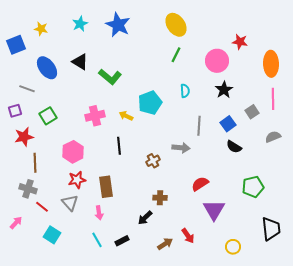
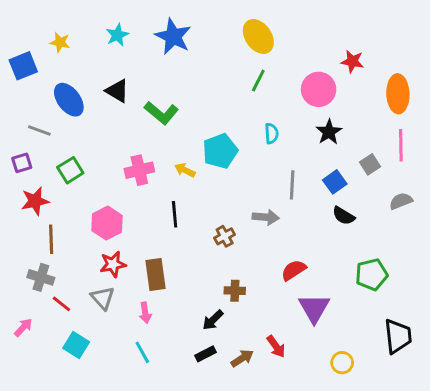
black rectangle: (122, 241) -> (205, 354), moved

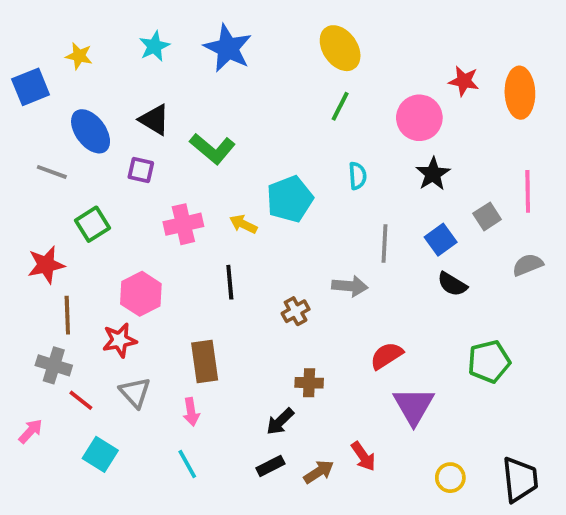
orange ellipse: (398, 94) -> (520, 93), moved
purple square: (22, 163) -> (141, 170), moved, turned 30
red star: (113, 264) -> (120, 340), moved
black trapezoid: (398, 336) -> (520, 479), moved

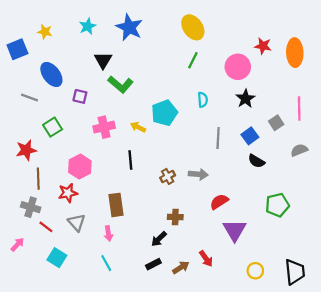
black triangle: (154, 120) -> (103, 60), moved, turned 30
gray arrow: (350, 286) -> (198, 174), moved

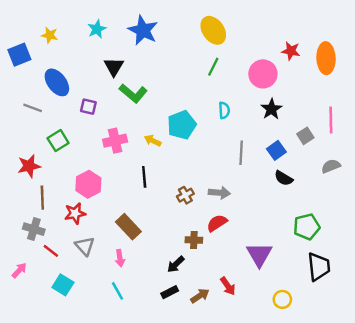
red semicircle: (219, 202) -> (217, 223), moved
brown rectangle: (116, 205) -> (128, 227), turned -35
black trapezoid: (295, 272) -> (319, 267), moved

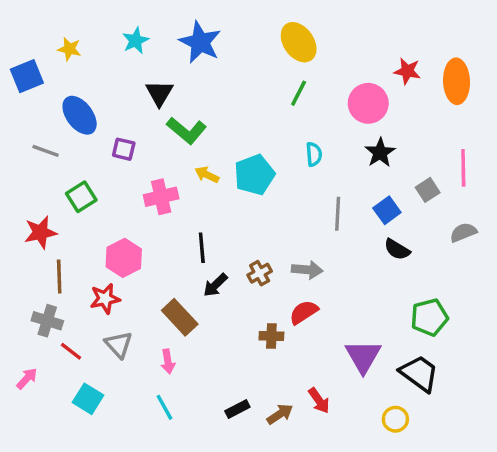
yellow arrow: (153, 141) -> (207, 175), moved
black arrow: (176, 264) -> (215, 285), moved
black trapezoid: (319, 267) -> (419, 373), moved, turned -48

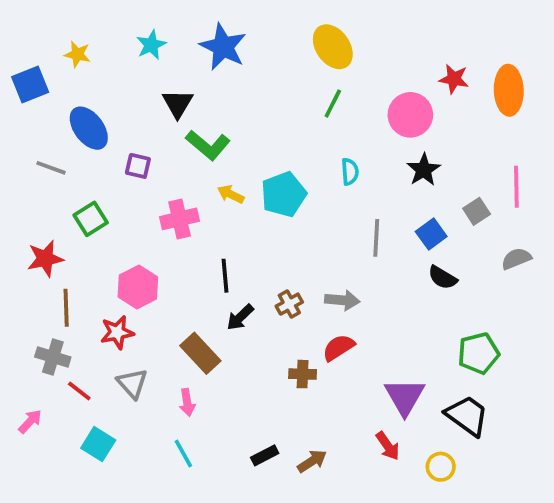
red arrow: (319, 401) -> (388, 446), moved

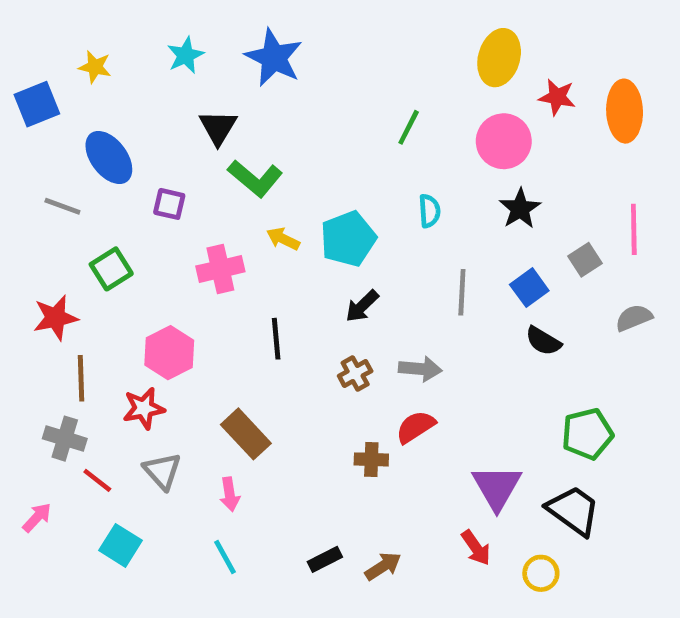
yellow ellipse: (333, 47) -> (499, 58), moved, turned 51
black arrow: (240, 317) -> (362, 306), moved

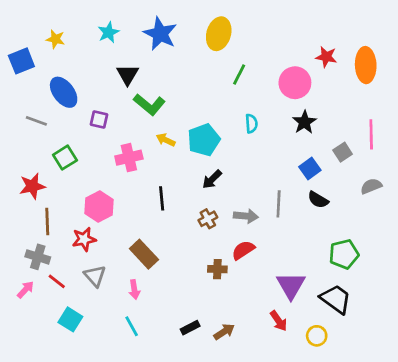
yellow ellipse: (499, 58) -> (219, 34), moved
gray line: (462, 292) -> (279, 204), moved
pink arrow: (37, 518) -> (26, 290), moved

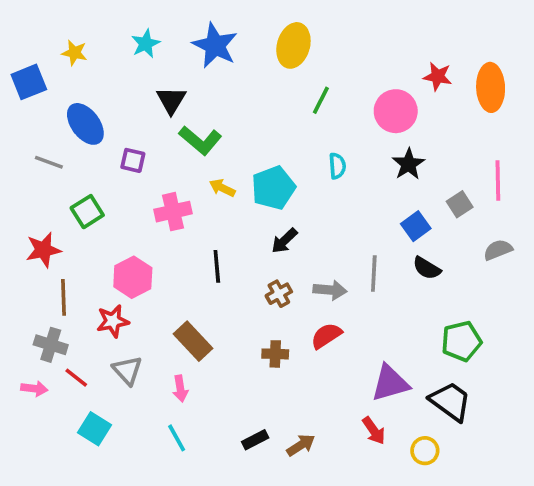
brown cross: (217, 269) -> (275, 354), moved
purple triangle: (291, 285) -> (390, 383), turned 44
pink arrow: (26, 290) -> (34, 389), turned 54

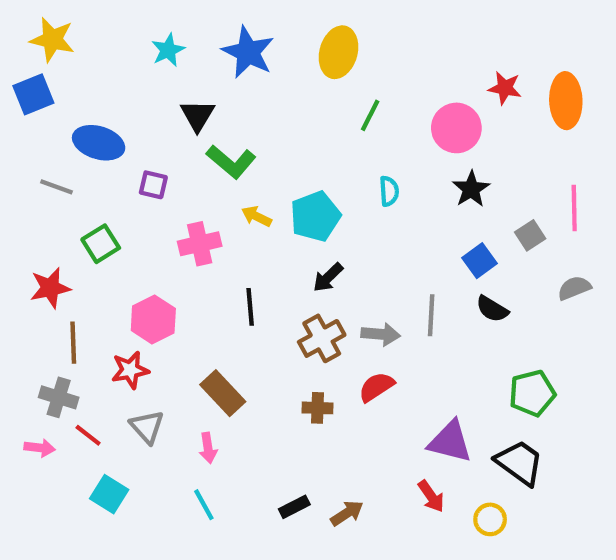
yellow star: (74, 53) -> (52, 40), moved, size x1.5
blue ellipse: (85, 124) -> (99, 143), turned -36
brown cross: (279, 294) -> (322, 338), size x1.5
purple triangle: (390, 383) -> (450, 442), turned 30

